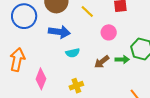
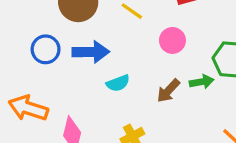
blue circle: (24, 16) -> (46, 49), moved, size x0.7
orange arrow: (17, 60) -> (28, 108), turned -75

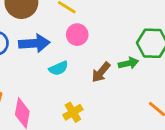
pink circle: (172, 40) -> (77, 35), moved

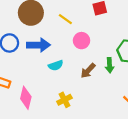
pink circle: (77, 35) -> (81, 41), moved
green arrow: (128, 63) -> (110, 65), turned 96

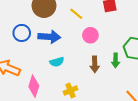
cyan semicircle: (56, 65) -> (57, 62), moved
brown arrow: (88, 71) -> (95, 64), turned -49

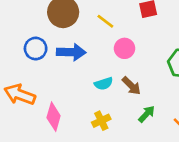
green arrow: (116, 60) -> (147, 114), moved, turned -136
cyan semicircle: (57, 62) -> (104, 84), moved
brown arrow: (95, 64) -> (131, 86), turned -42

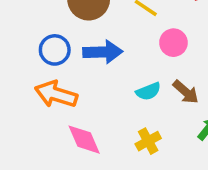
orange arrow: (20, 95) -> (56, 94), moved
pink diamond: (54, 117) -> (84, 140), turned -36

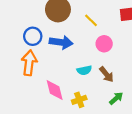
orange arrow: (56, 94) -> (29, 63), turned 70
pink diamond: (84, 140) -> (55, 90), moved

